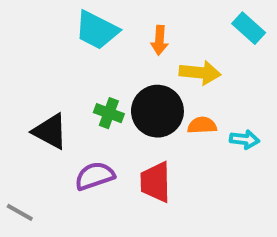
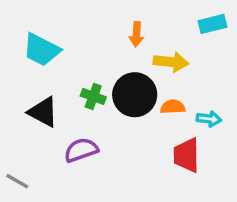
cyan rectangle: (249, 28) -> (212, 24), turned -56
cyan trapezoid: (97, 30) -> (41, 50), moved
red trapezoid: (155, 182) -> (186, 155), moved

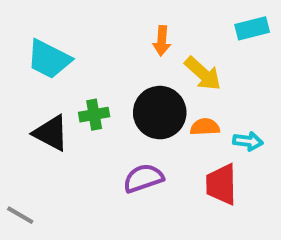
yellow arrow: (171, 62) -> (203, 74), turned 36
green cross: (93, 96) -> (94, 115), moved, turned -30
purple semicircle: (81, 150) -> (143, 178), moved

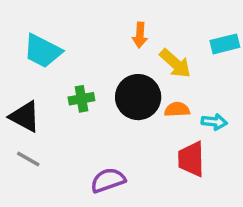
cyan rectangle: (252, 28) -> (225, 44), moved
black triangle: (51, 133) -> (25, 117), moved
purple semicircle: (143, 178) -> (108, 180), moved
gray line: (20, 215) -> (28, 159), moved

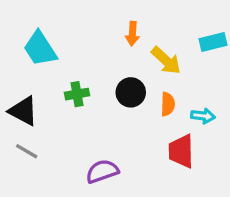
cyan trapezoid: (42, 51) -> (40, 49), turned 30
black circle: (138, 97) -> (131, 92), size x0.7
orange semicircle: (177, 109) -> (168, 104), turned 95

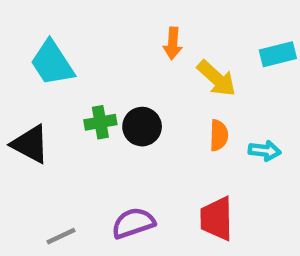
black circle: (131, 92) -> (142, 127), moved
gray line: (27, 151) -> (61, 236), moved, turned -55
red trapezoid: (181, 151) -> (217, 219), moved

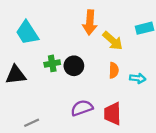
orange arrow: (173, 43) -> (90, 22), size x1.5
black triangle: (30, 144) -> (16, 75), turned -35
purple semicircle: (133, 223) -> (82, 108), moved

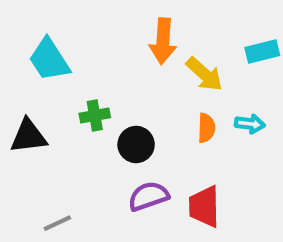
black circle: (74, 66) -> (136, 144), moved
cyan arrow: (138, 78) -> (250, 124), moved

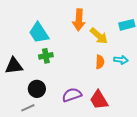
cyan trapezoid: (49, 60) -> (39, 33), moved
black circle: (136, 144) -> (37, 89), moved
red trapezoid: (204, 207) -> (99, 100), turned -30

